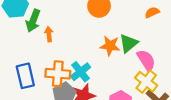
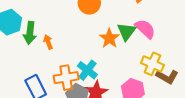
orange star: (110, 46) -> (109, 38), turned -30
pink semicircle: (146, 60) -> (145, 29), moved

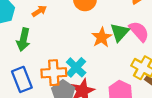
green arrow: (30, 33) -> (23, 40), moved
orange arrow: (48, 42) -> (39, 11), moved, turned 72

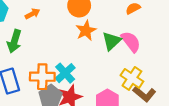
orange star: (102, 37) -> (86, 31), moved

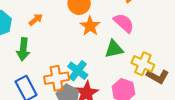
green triangle: (111, 41) -> (114, 49), moved, turned 42
pink semicircle: (131, 42) -> (124, 23), moved

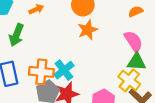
pink semicircle: (124, 23) -> (133, 41), moved
green triangle: (114, 49) -> (137, 62), moved

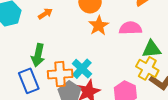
green arrow: (16, 35) -> (38, 55), moved
pink semicircle: (133, 41) -> (130, 28), moved, turned -50

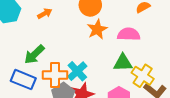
green triangle: (152, 49) -> (123, 63), moved
green arrow: (38, 55) -> (34, 54), turned 30
blue rectangle: (29, 81) -> (23, 80), turned -50

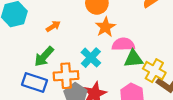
orange arrow: (45, 13) -> (53, 26), moved
pink semicircle: (129, 34) -> (123, 44), moved
cyan cross: (77, 71) -> (91, 58), moved

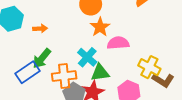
orange arrow: (53, 26) -> (40, 28), moved, turned 32
green triangle: (134, 59) -> (100, 73), moved
blue rectangle: (34, 82) -> (27, 72), moved, turned -50

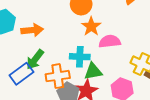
orange arrow: (40, 28) -> (32, 30), size x1.5
cyan cross: (87, 57) -> (80, 57), turned -36

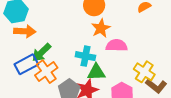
orange arrow: (32, 30) -> (25, 31), moved
orange cross: (58, 76) -> (46, 72), moved, turned -35

